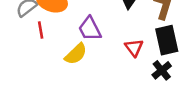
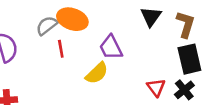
red triangle: (134, 48) -> (156, 87), moved

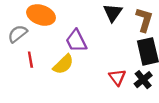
gray semicircle: (47, 26) -> (18, 34), moved
red line: (61, 49) -> (30, 60), moved

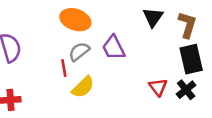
gray semicircle: (18, 34) -> (79, 51), moved
yellow semicircle: (63, 64) -> (83, 87), moved

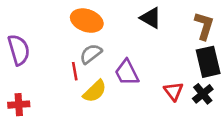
black triangle: (153, 17) -> (151, 18), moved, turned -35
purple trapezoid: (114, 48) -> (127, 73), moved

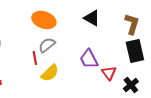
purple trapezoid: (127, 73) -> (89, 59), moved
black cross: (203, 94) -> (131, 85), moved

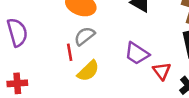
purple trapezoid: (89, 59) -> (137, 53), turned -30

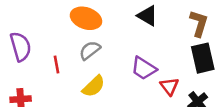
red line: (70, 52) -> (56, 64), moved

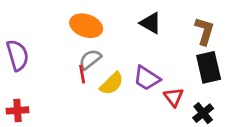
red line: (56, 64) -> (82, 74), moved
yellow semicircle: (94, 86) -> (112, 84), moved

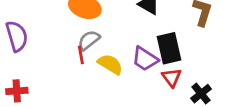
black rectangle: (209, 67) -> (169, 48), moved
yellow semicircle: (112, 84) -> (110, 64), turned -105

